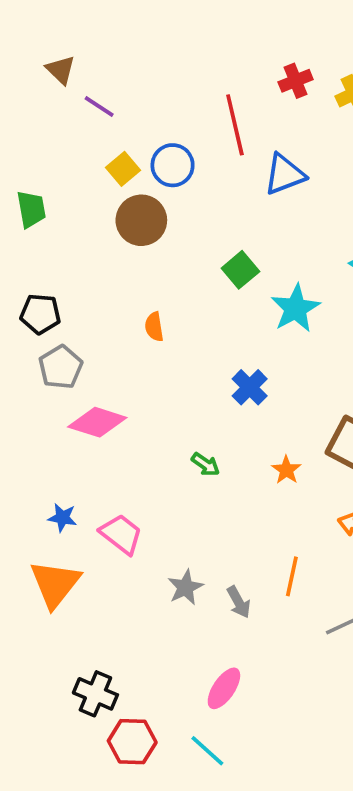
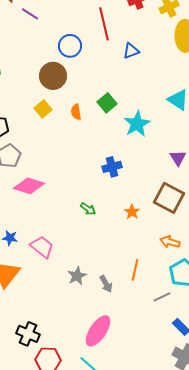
yellow square: (123, 169) -> (43, 109), moved
blue triangle: (285, 174) -> (131, 51), size x0.7
orange semicircle: (154, 327) -> (76, 112), moved
blue cross: (250, 387) -> (112, 167), turned 30
pink ellipse: (224, 688) -> (98, 331), size x1.4

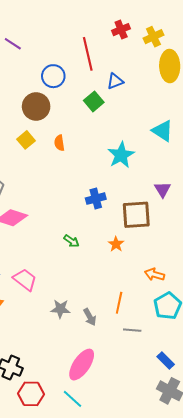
green square: (107, 103) -> (94, 101), moved
brown square: (169, 198) -> (136, 215), moved, turned -32
gray star: (77, 276) -> (60, 309), turned 30
gray line: (162, 297) -> (132, 330), moved, turned 30

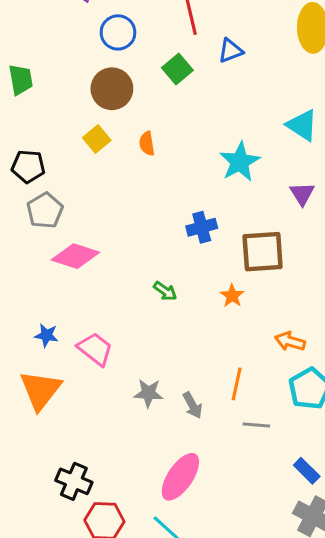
blue circle: (53, 76) -> (118, 32), moved
green square: (94, 101) -> (177, 69), moved
purple triangle: (163, 189) -> (302, 194), moved

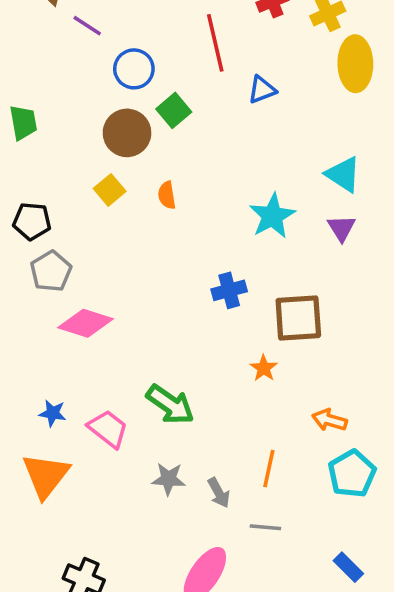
green square: (177, 69) -> (174, 110), moved
purple triangle: (302, 194) -> (342, 228), moved
green arrow: (165, 291) -> (170, 404), moved, size x1.8
gray line: (256, 425) -> (265, 527), moved

